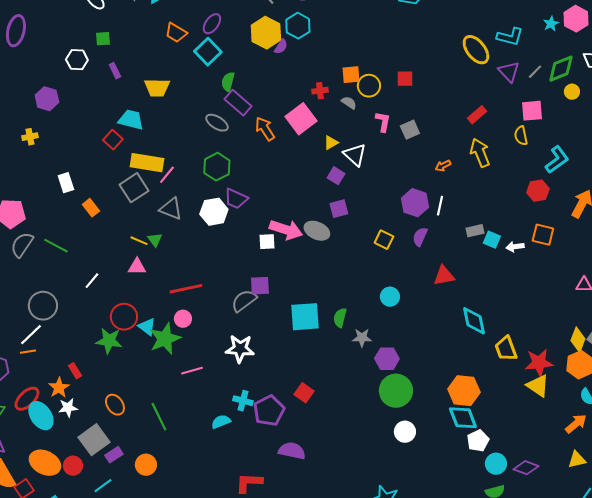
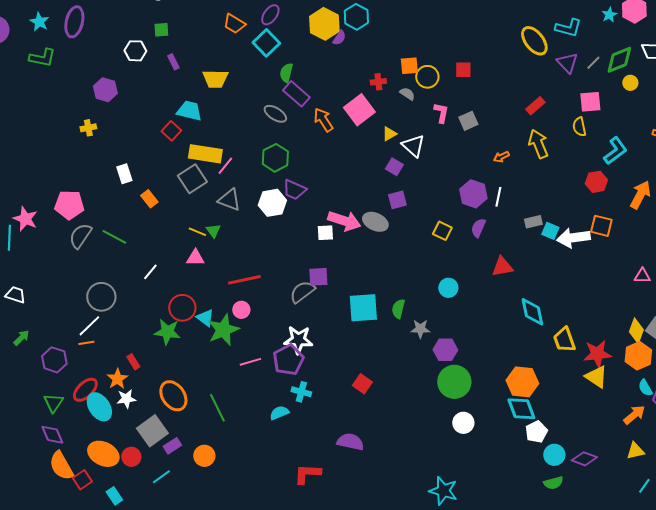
white arrow: (515, 247) -> (573, 238), size x1.8
orange ellipse: (115, 405) -> (173, 396), size x1.4
purple pentagon: (269, 411) -> (288, 360), moved

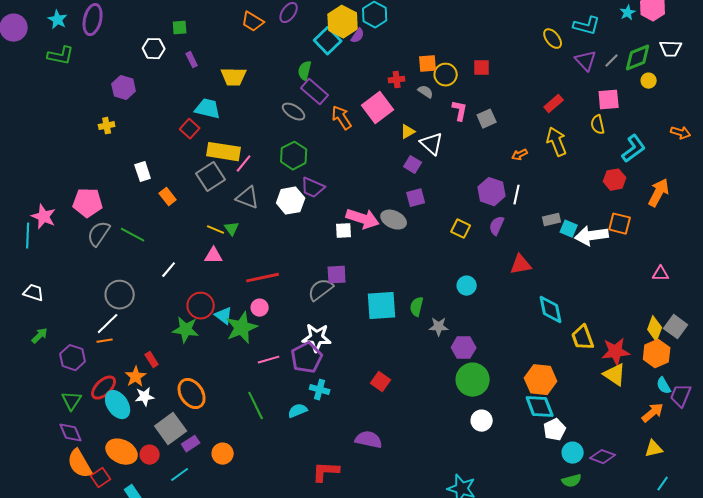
yellow ellipse: (534, 41) -> (553, 39), size x0.7
cyan square: (266, 43) -> (328, 41), moved
green line: (217, 408) -> (256, 406), moved

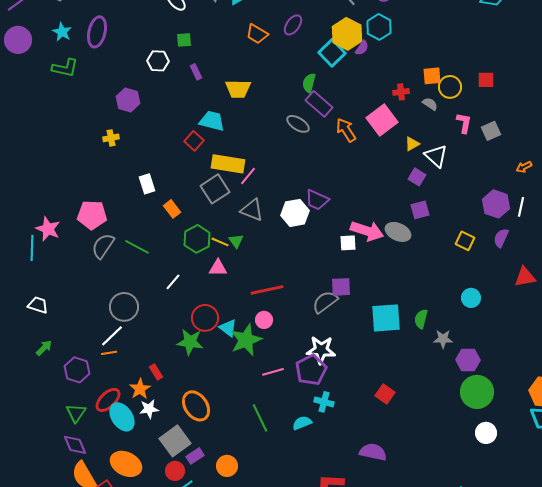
green hexagon: (294, 156) -> (197, 239), moved
red circle: (150, 455) -> (175, 471), moved

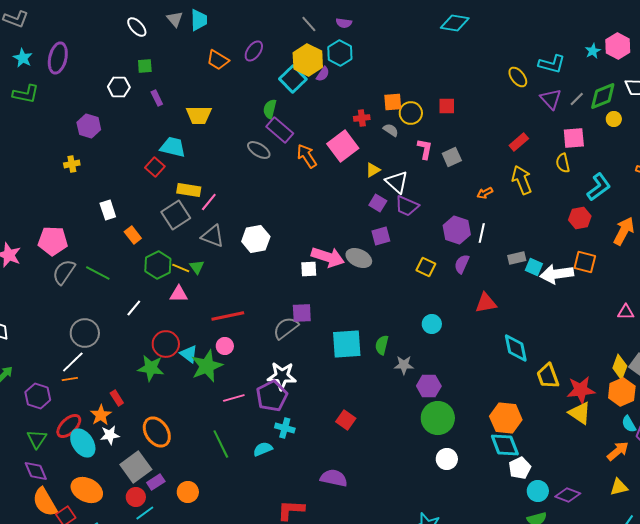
yellow rectangle: (228, 164) -> (189, 190), size x0.7
purple trapezoid: (317, 200) -> (407, 206), moved

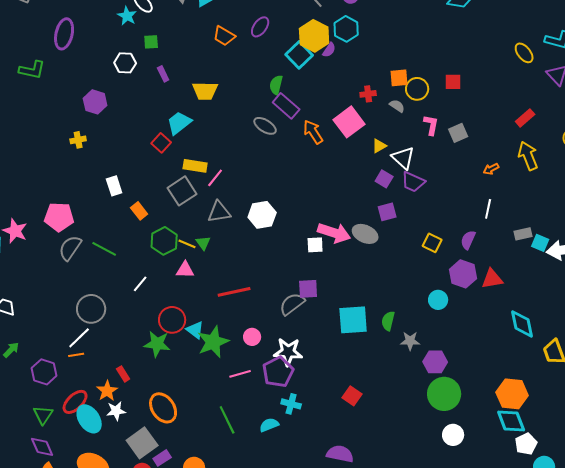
cyan star: (23, 58) -> (127, 16), moved
cyan trapezoid: (173, 147) -> (179, 123), turned -52
purple hexagon: (457, 230) -> (463, 274), moved
gray triangle: (213, 236) -> (219, 212), turned -30
pink circle: (225, 346) -> (252, 337), moved

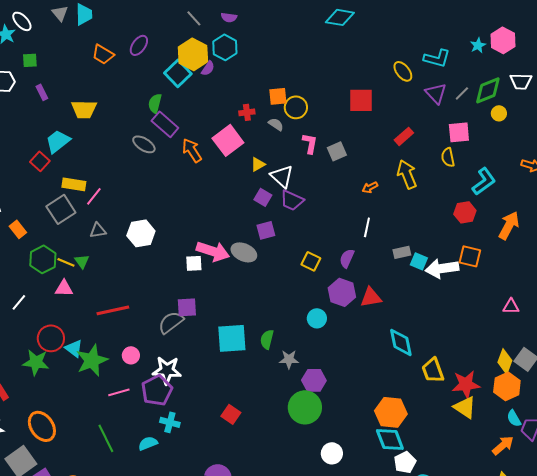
red square: (453, 82) -> (361, 100), moved, size x1.5
gray triangle: (219, 212) -> (98, 230), size x0.7
green circle: (444, 394) -> (305, 407), moved

